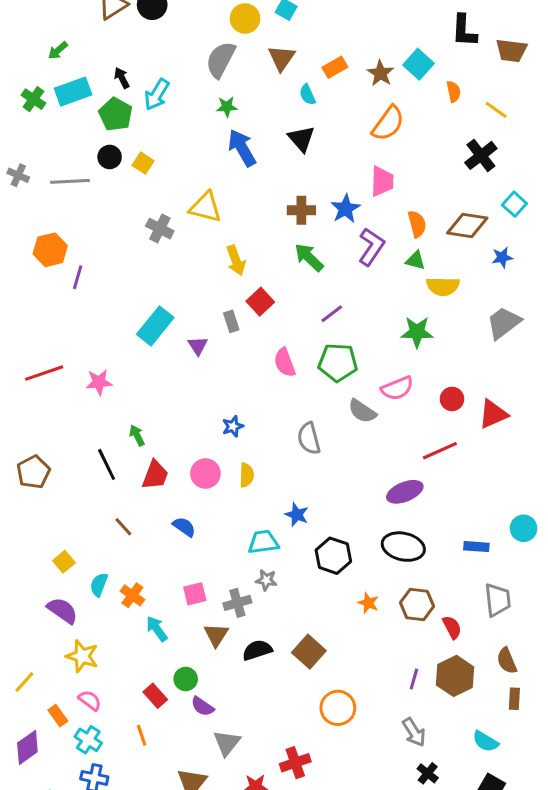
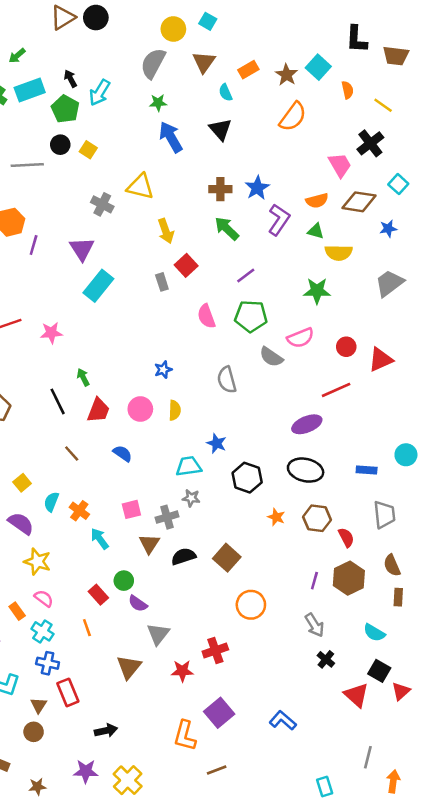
pink trapezoid: (382, 181) -> (340, 165), moved, turned -32
orange semicircle: (417, 224) -> (317, 201), turned 90
purple triangle: (198, 346) -> (82, 249), moved, size x1.5

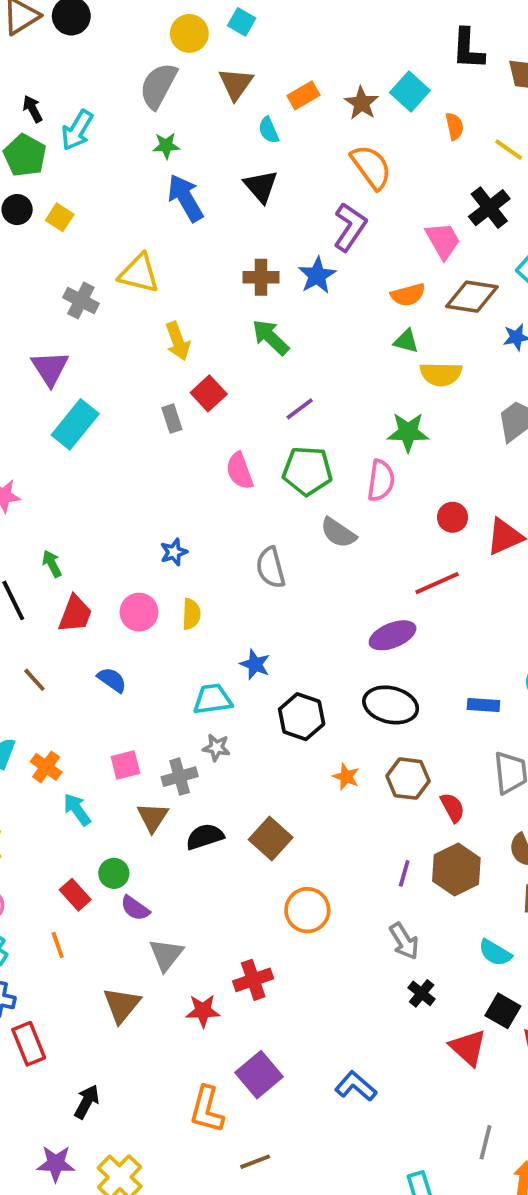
orange semicircle: (293, 117) -> (371, 167), turned -72
purple L-shape: (279, 220) -> (350, 227), moved
pink semicircle: (300, 338) -> (381, 480), moved, turned -60
black arrow: (106, 731) -> (87, 1102), turned -50

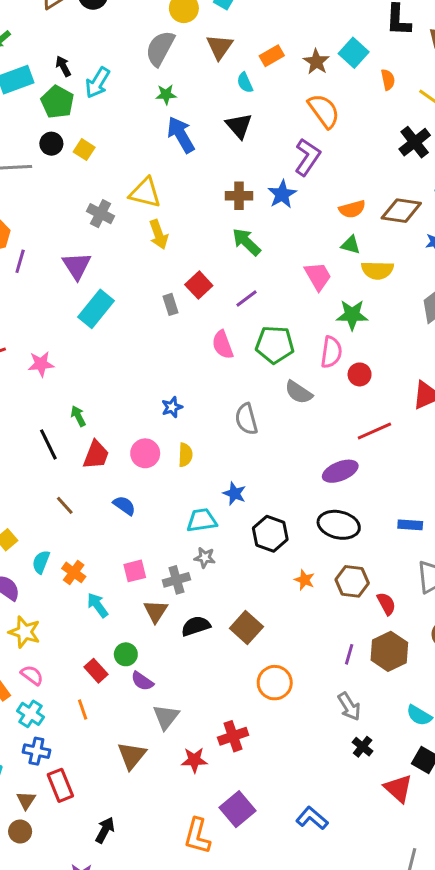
pink trapezoid: (443, 241) -> (318, 276), moved
yellow arrow: (178, 341) -> (159, 234), moved
purple line: (300, 409) -> (246, 298), moved
red circle: (453, 517) -> (360, 374), moved

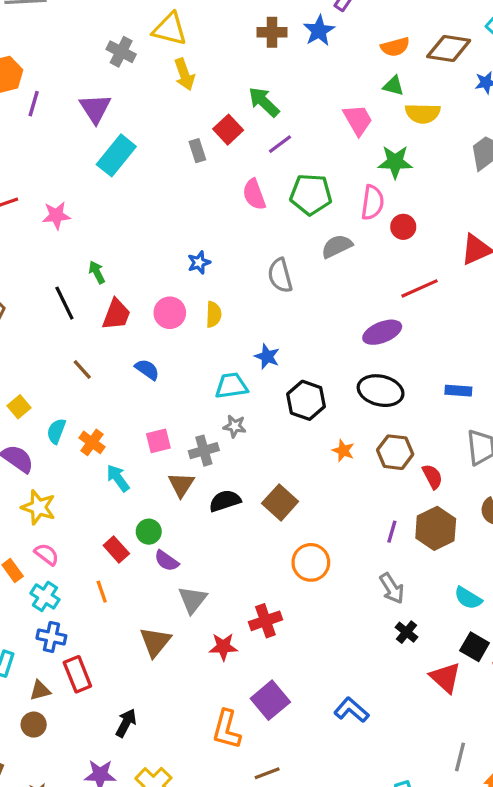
green arrow: (246, 242) -> (264, 102), moved
gray semicircle: (299, 392) -> (337, 246), turned 120
brown triangle: (26, 800) -> (40, 690), turned 42

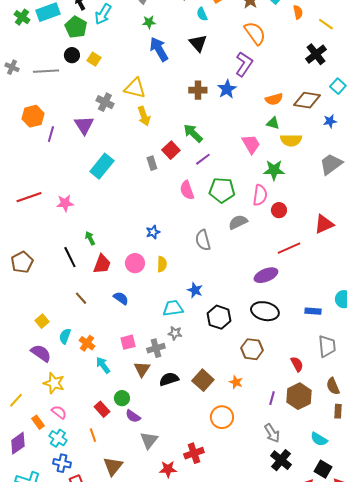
purple triangle: (95, 108) -> (84, 125), moved
orange star: (343, 451) -> (236, 382), moved
brown hexagon: (395, 452) -> (252, 349), moved
black cross: (406, 632) -> (281, 460), size x1.5
brown triangle: (155, 642) -> (113, 466), moved

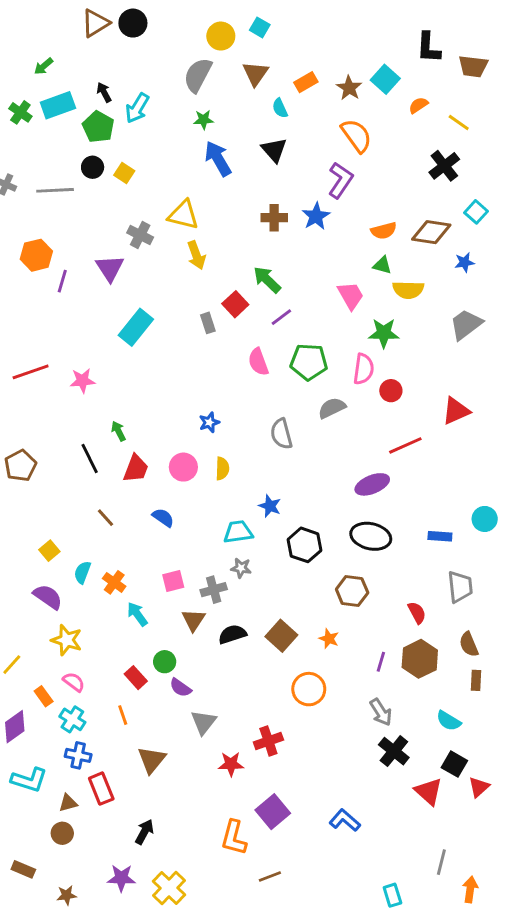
orange semicircle: (298, 12) -> (418, 105), turned -112

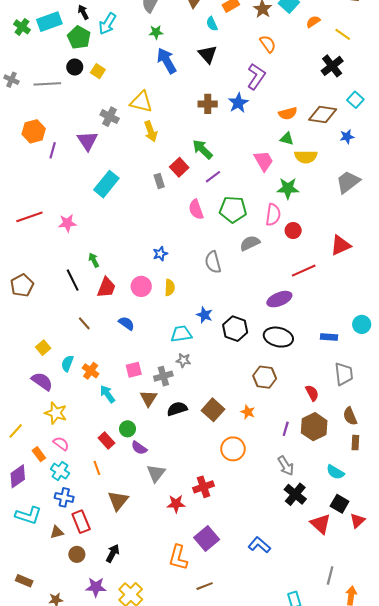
orange semicircle: (356, 136) -> (268, 44), size x0.7
black hexagon: (304, 545) -> (235, 329), moved
brown circle: (62, 833) -> (77, 554), moved

